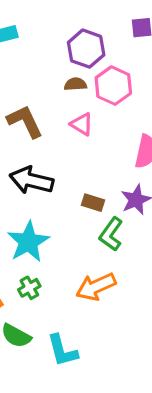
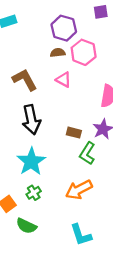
black arrow: (31, 180) -> (31, 120), turned -112
cyan L-shape: (62, 351) -> (81, 235), moved

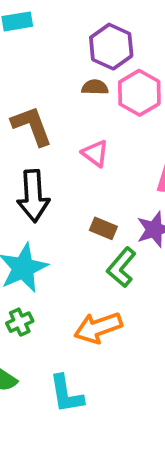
pink triangle: (63, 80) -> (95, 153), moved
cyan L-shape: (81, 235) -> (66, 394), moved

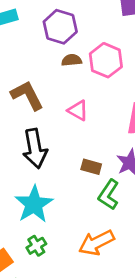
purple hexagon: (111, 47) -> (60, 27), moved

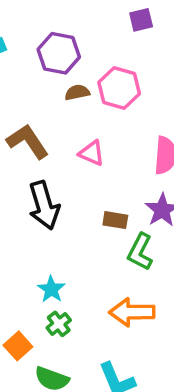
cyan star: (34, 204) -> (51, 289), moved, size x0.6
orange arrow: (96, 243) -> (132, 312), turned 32

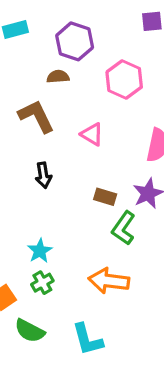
brown semicircle: (77, 92) -> (58, 77), moved
black arrow: (44, 205) -> (43, 175), size x0.6

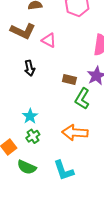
brown L-shape: (36, 116) -> (23, 31), turned 145
pink triangle: (92, 134) -> (49, 40), moved

